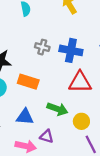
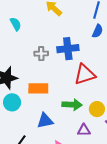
purple triangle: (47, 136) -> (84, 130), moved

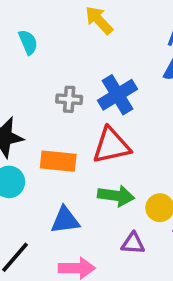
blue cross: (68, 49) -> (118, 95), turned -30
red triangle: (85, 74) -> (111, 146), moved

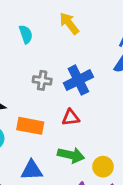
cyan semicircle: (28, 42) -> (26, 34), moved
red triangle: (111, 146) -> (71, 117), size x0.6

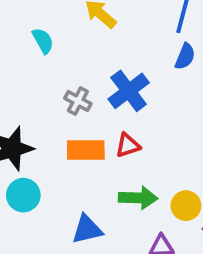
gray cross: (42, 80) -> (78, 101), turned 30
orange rectangle: (30, 126) -> (86, 150), moved

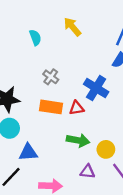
blue cross: (129, 91) -> (96, 88), moved, turned -30
blue triangle: (87, 229) -> (28, 152), moved

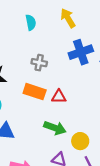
gray cross: (51, 77) -> (39, 63), turned -35
blue cross: (96, 88) -> (81, 52), moved, turned 30

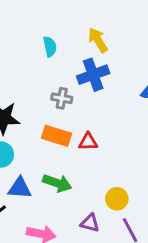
blue cross: (81, 52) -> (93, 75), moved
green arrow: (55, 128) -> (57, 183), moved

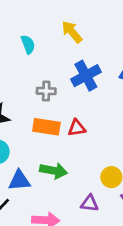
blue cross: (93, 75) -> (86, 76), moved

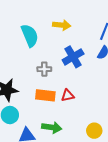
yellow arrow: (72, 32) -> (62, 25), turned 138
cyan semicircle: (28, 44) -> (30, 35), size x1.6

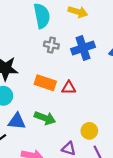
gray cross: (44, 69) -> (51, 45), moved

